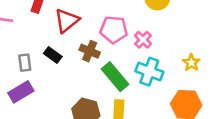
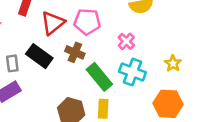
pink pentagon: (114, 30) -> (87, 22), moved
black rectangle: (53, 55) -> (39, 56), size x1.5

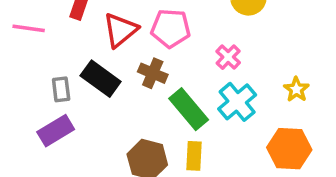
cyan cross: (132, 72) -> (237, 102), turned 30

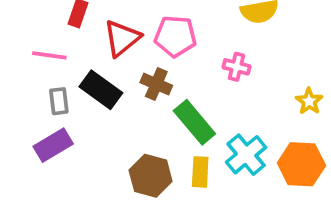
pink line: (29, 28) -> (49, 55), moved
pink cross: (228, 57) -> (237, 67), turned -30
cyan cross: (237, 102) -> (246, 155), moved

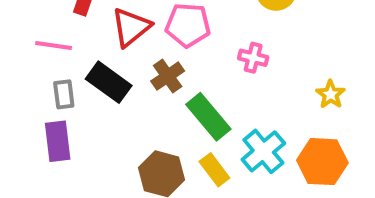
brown cross: (156, 84) -> (168, 76), turned 32
purple rectangle: (53, 145) -> (58, 141), turned -66
yellow rectangle: (200, 172) -> (214, 170), turned -40

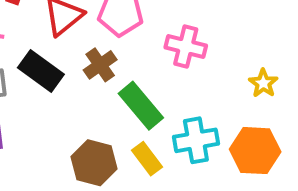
pink cross: (253, 58) -> (186, 47), size x1.4
cyan cross: (263, 151) -> (196, 140), turned 30

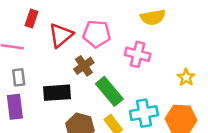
black rectangle: (41, 71) -> (57, 93), moved, turned -40

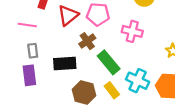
cyan cross: (144, 113) -> (138, 81), turned 35

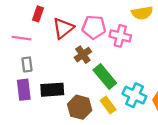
pink cross: (132, 31) -> (120, 36), moved
black rectangle: (65, 64) -> (52, 90), moved

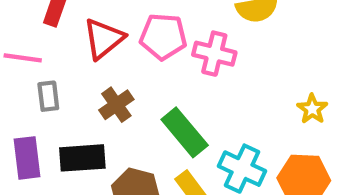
brown cross: (83, 55) -> (116, 105), moved
gray rectangle: (27, 64) -> (48, 96), moved

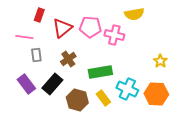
green rectangle: (185, 132) -> (100, 72), turned -60
purple rectangle: (27, 158) -> (26, 84), turned -30
black rectangle: (82, 158) -> (52, 84), turned -45

